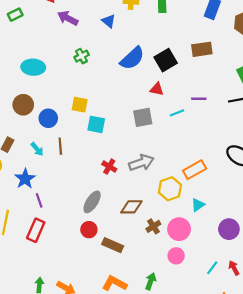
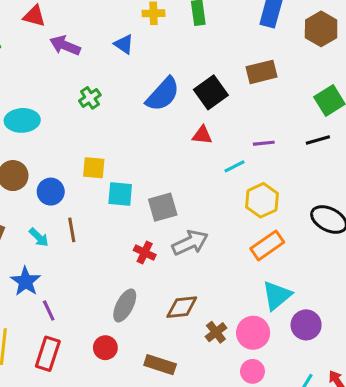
gray square: (143, 117) -> (163, 207), moved
yellow hexagon: (170, 189) -> (262, 200), moved
cyan triangle: (198, 205) -> (277, 295), size x1.5
purple circle: (229, 229) -> (306, 325), moved
red circle: (89, 230) -> (105, 348), moved

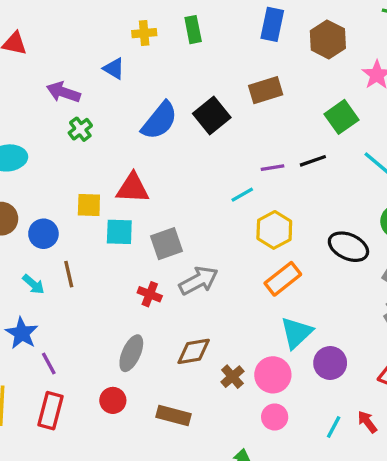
purple arrow: (65, 46) -> (63, 92), moved
red triangle: (202, 135) -> (133, 188), moved, size x1.5
black line: (318, 140) -> (313, 161), moved

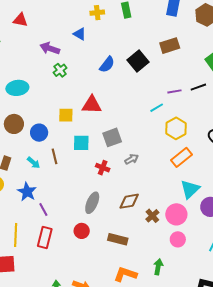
blue semicircle: (160, 121) -> (107, 65), size x0.7
cyan square: (119, 232) -> (81, 143), moved
gray arrow: (199, 281) -> (132, 159), size x0.6

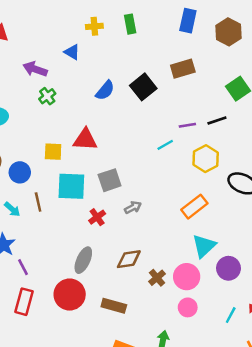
yellow hexagon: (176, 128) -> (206, 159), moved
cyan square: (81, 143) -> (71, 186), size x1.4
red cross: (103, 168) -> (97, 217), turned 32
red circle: (82, 231) -> (70, 295), size x1.6

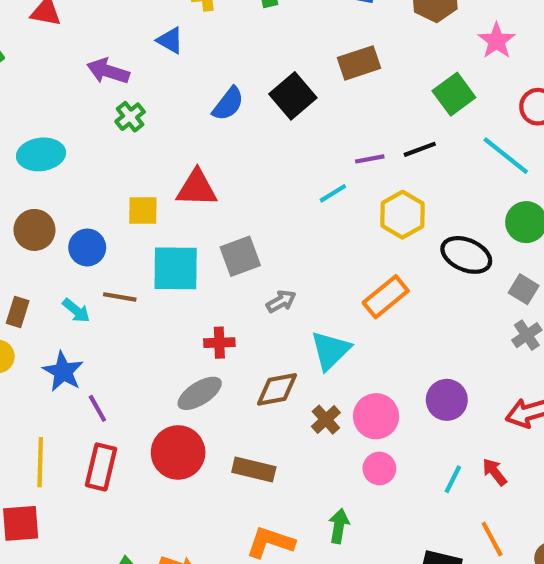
brown line: (38, 202) -> (120, 297), turned -66
red cross: (97, 217) -> (219, 343), moved, turned 35
cyan triangle: (204, 246) -> (330, 350), moved
gray ellipse: (83, 260) -> (200, 393), turned 35

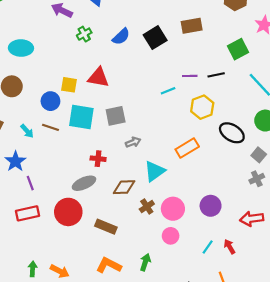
green cross: (130, 117) -> (84, 34), moved
blue circle: (87, 247) -> (50, 101), moved
red rectangle: (101, 467) -> (28, 213), turned 55

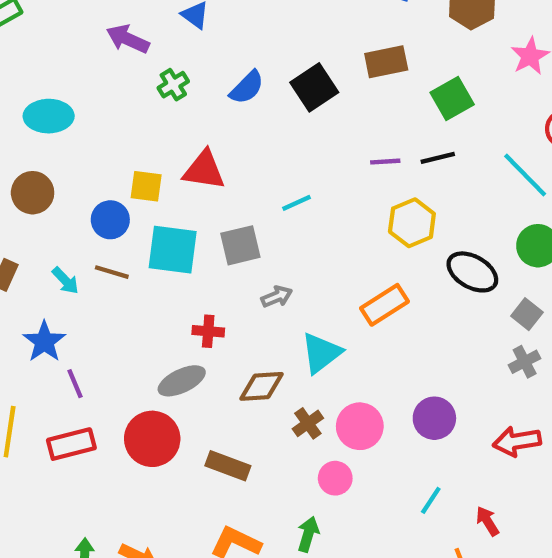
green square: (238, 49) -> (452, 98), moved
cyan line: (168, 91) -> (297, 203), moved
pink circle: (171, 236) -> (335, 478), moved
red arrow: (230, 247) -> (487, 521), moved

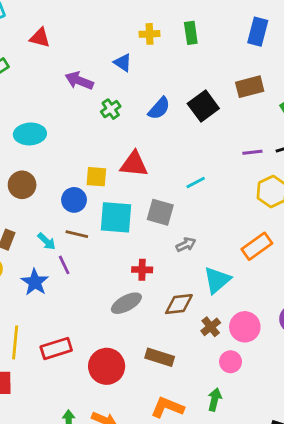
gray square: (240, 245) -> (160, 212), turned 32
purple line: (75, 384) -> (64, 265), moved
red circle: (152, 439) -> (107, 366), moved

